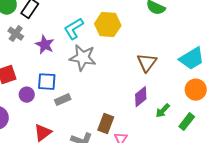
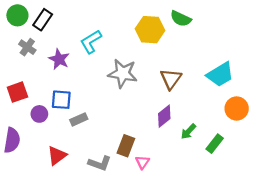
yellow hexagon: (108, 25) -> (150, 30), moved
gray star: (83, 58) -> (123, 73), moved
orange circle: (196, 90) -> (237, 108), moved

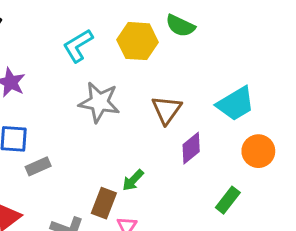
cyan L-shape: (91, 42) -> (78, 46), moved
purple diamond: (164, 116) -> (191, 148), moved
green arrow: (188, 132) -> (133, 180), moved

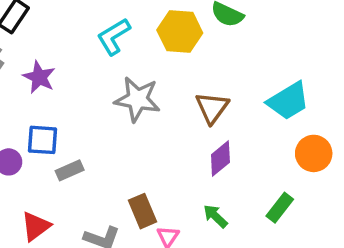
purple diamond: (191, 148) -> (220, 159), moved
green arrow: (133, 180) -> (215, 216), moved, turned 90
brown rectangle: (104, 203) -> (142, 211), turned -44

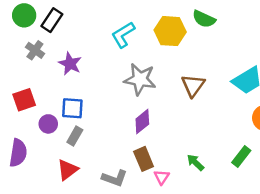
purple diamond: (220, 159) -> (142, 122), moved
gray rectangle: (70, 170) -> (75, 136), moved, turned -36

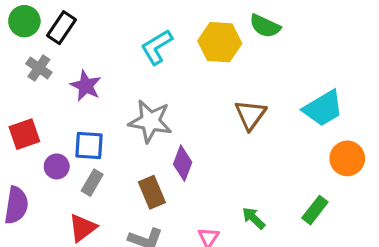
gray star: (140, 79) -> (150, 121), moved
purple diamond: (142, 122) -> (183, 163), turned -30
brown rectangle: (144, 159) -> (152, 192), moved

